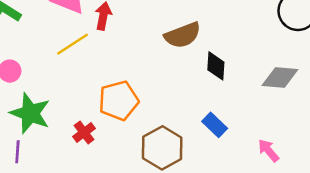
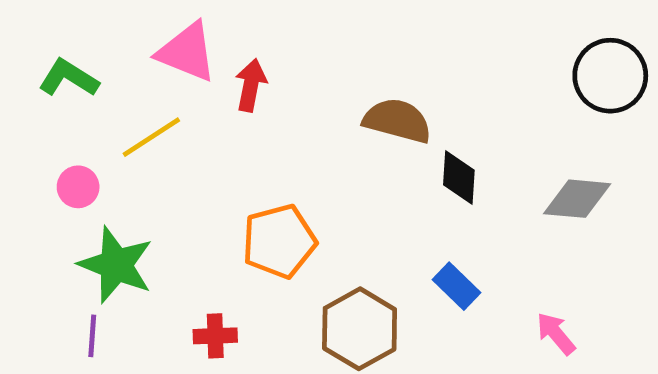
brown semicircle: (183, 35) -> (397, 121), turned -144
yellow line: (73, 44) -> (151, 137), moved
red cross: (84, 132) -> (215, 336), moved, turned 35

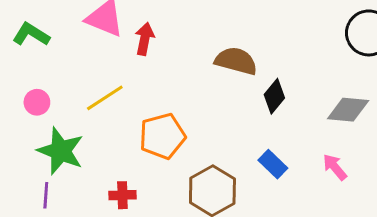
yellow line: (151, 137) -> (105, 98), moved
black diamond: (459, 177) -> (274, 96), turned 36
pink arrow: (556, 334) -> (335, 167), moved

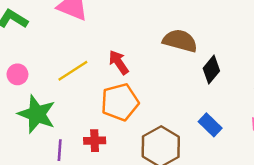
red arrow: (145, 39) -> (119, 62), moved, turned -45
purple line: (46, 195) -> (60, 150), moved
red cross: (122, 195) -> (95, 141), moved

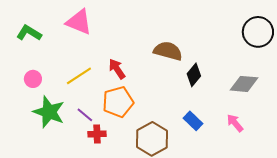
purple line: (60, 150) -> (85, 115), moved, turned -54

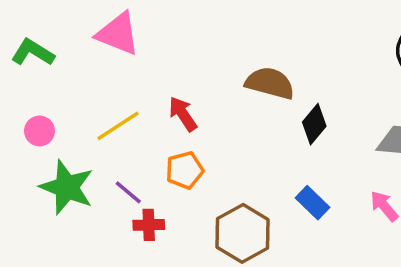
orange pentagon: (118, 102) -> (185, 170), size x0.7

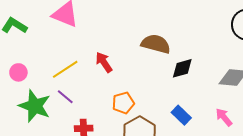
black diamond: (314, 124) -> (182, 68), turned 35
orange pentagon: (185, 170) -> (123, 103), moved
purple line: (128, 192) -> (65, 97), moved

